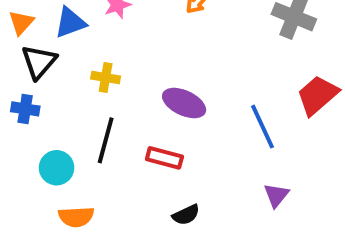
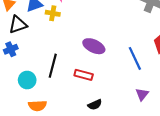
black triangle: (39, 62) -> (18, 25), turned 30
yellow cross: (106, 78) -> (53, 13), moved
blue cross: (25, 109) -> (11, 49), turned -32

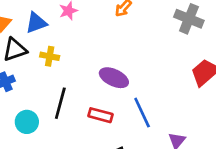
yellow cross: (53, 13) -> (50, 56), moved
blue line: (135, 58) -> (142, 113), moved

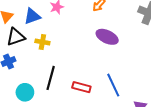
purple ellipse: (114, 78) -> (107, 37), moved

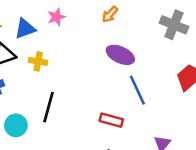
blue line: (113, 85) -> (137, 90), moved
red rectangle: (81, 87) -> (111, 120), moved

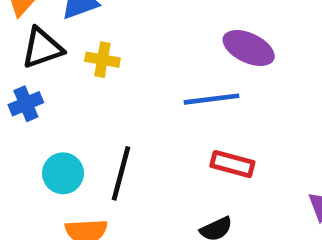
blue line: (137, 90) -> (211, 99), moved, turned -72
black line: (49, 107) -> (121, 173), moved

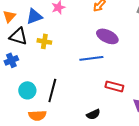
black triangle: (42, 48) -> (18, 36), turned 36
red rectangle: (232, 164) -> (114, 86), moved

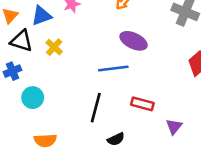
yellow cross: (44, 41) -> (54, 47), turned 32
cyan circle: (27, 90) -> (33, 98), moved
black line: (52, 90) -> (96, 108), moved

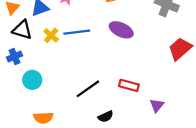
blue line: (113, 69) -> (77, 32), moved
black line: (96, 108) -> (88, 89), turned 40

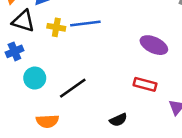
purple ellipse: (121, 30) -> (154, 45), moved
yellow cross: (51, 35) -> (56, 27), turned -32
black line: (88, 89) -> (73, 88), moved

